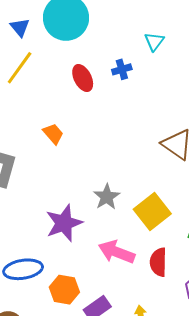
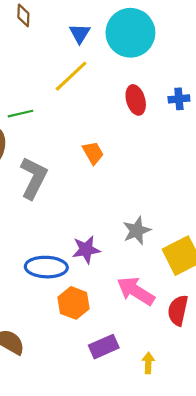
purple star: (64, 223) -> (86, 250), size x0.7
blue ellipse: (23, 269) -> (46, 267), moved
orange hexagon: (64, 290) -> (74, 303), moved

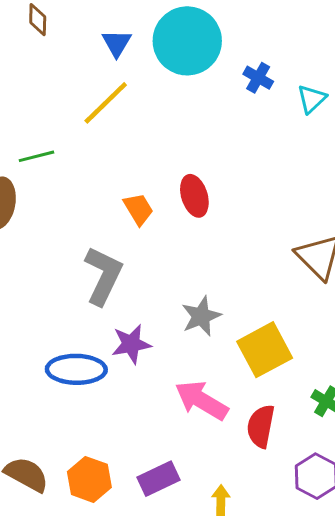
blue cross: (179, 99) -> (258, 78), moved, turned 36
red ellipse: (136, 100) -> (194, 196), moved
gray L-shape: (34, 178) -> (103, 276), moved
orange hexagon: (74, 303) -> (89, 479), moved

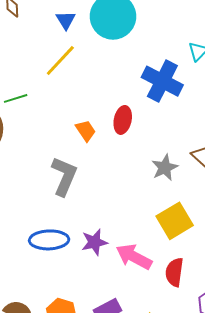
blue cross: (258, 78) -> (162, 81), moved, size x2.0
red ellipse: (194, 196) -> (123, 120), turned 32
gray star: (201, 316) -> (165, 168), moved
purple star: (131, 344) -> (94, 242), moved

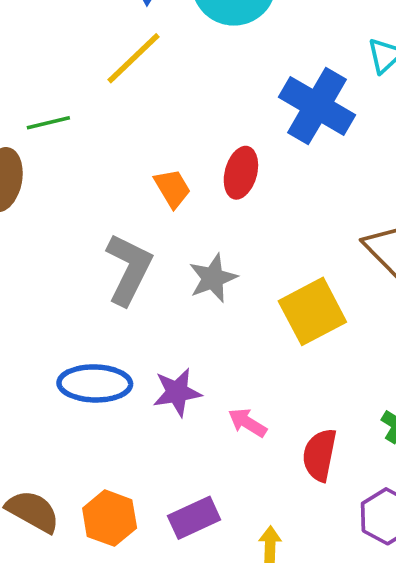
gray star: (165, 168) -> (213, 278), moved
yellow square: (175, 221) -> (312, 311), moved
pink arrow: (134, 257) -> (247, 423), size x0.6

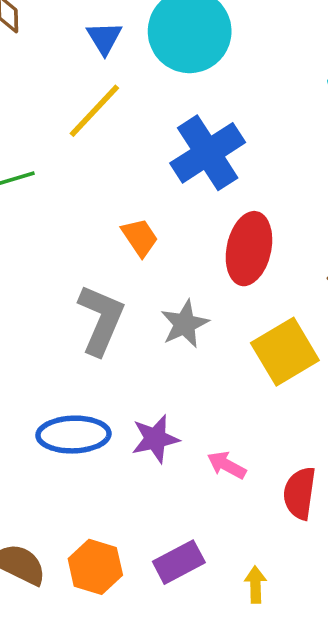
blue cross: (317, 106) -> (208, 153), moved, turned 30
red ellipse: (241, 173) -> (249, 249), moved, size x1.4

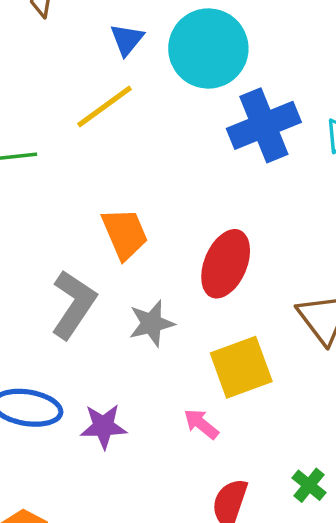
blue cross: (208, 153) -> (264, 125), moved
orange trapezoid: (140, 237) -> (125, 234), size x1.4
pink arrow: (227, 465) -> (201, 424), moved

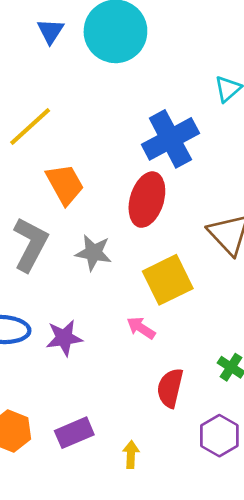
yellow line: (105, 106) -> (30, 127), moved
blue cross: (264, 125) -> (170, 139), moved
gray star: (152, 323) -> (93, 253), turned 30

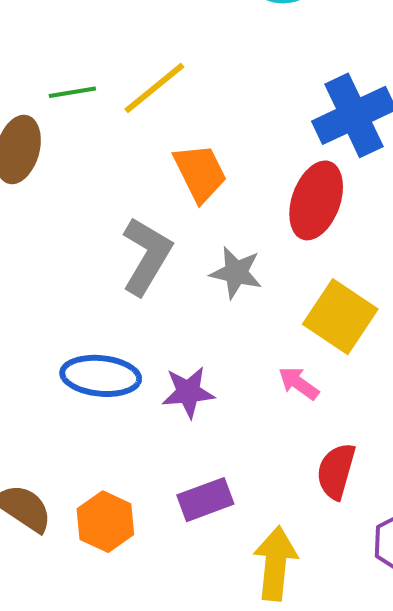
yellow square: (168, 280) -> (340, 317), turned -33
purple rectangle: (74, 433) -> (205, 500), moved
yellow arrow: (131, 455) -> (275, 563), size x1.8

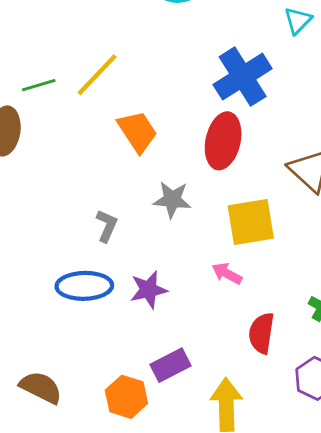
gray L-shape: (147, 256) -> (107, 226), moved, size x0.6
yellow square: (340, 317) -> (251, 222), turned -36
orange hexagon: (105, 522) -> (126, 397), moved

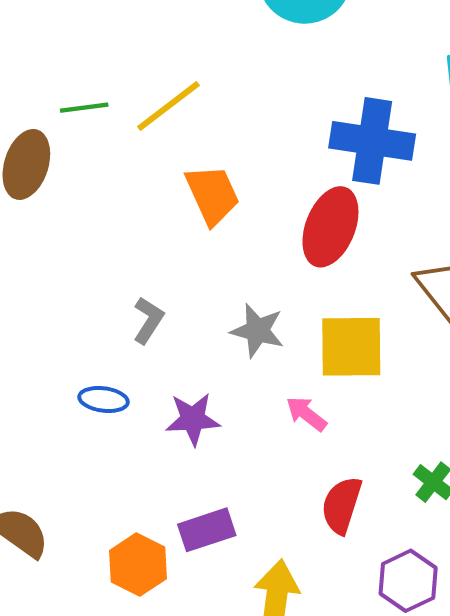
blue cross: (243, 77) -> (372, 141), turned 32
gray star: (172, 200) -> (257, 331), moved
blue ellipse: (84, 286) -> (104, 399), size x0.6

